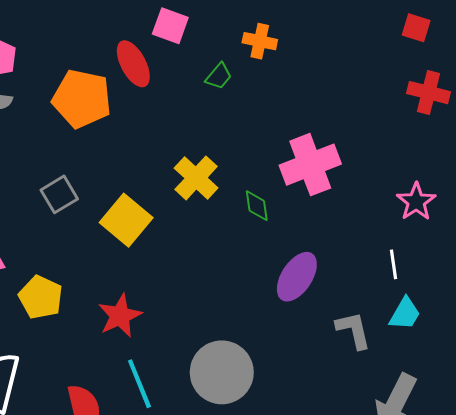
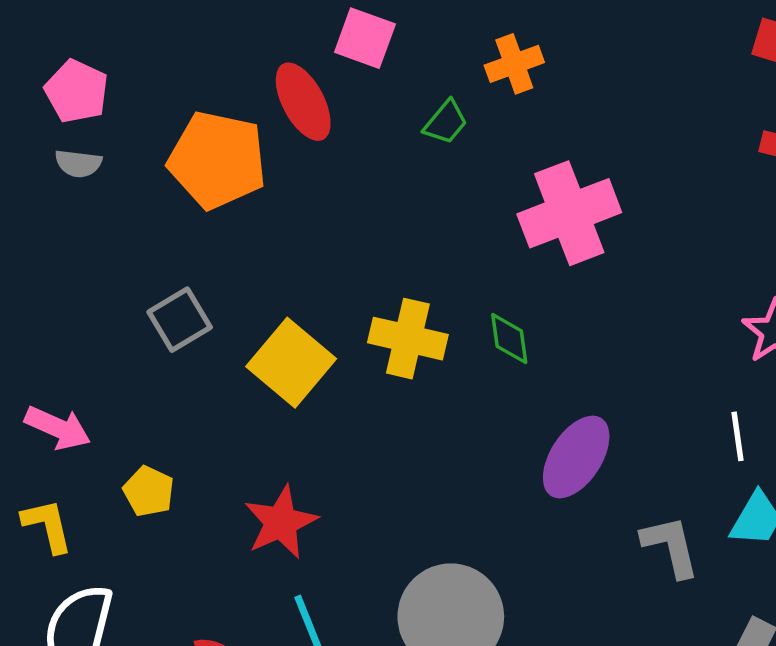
orange cross: (260, 41) -> (514, 64), turned -32
pink cross: (310, 165) -> (569, 213), moved
yellow cross: (196, 178) -> (408, 339), moved, turned -30
yellow pentagon: (41, 297) -> (149, 491), size x0.7

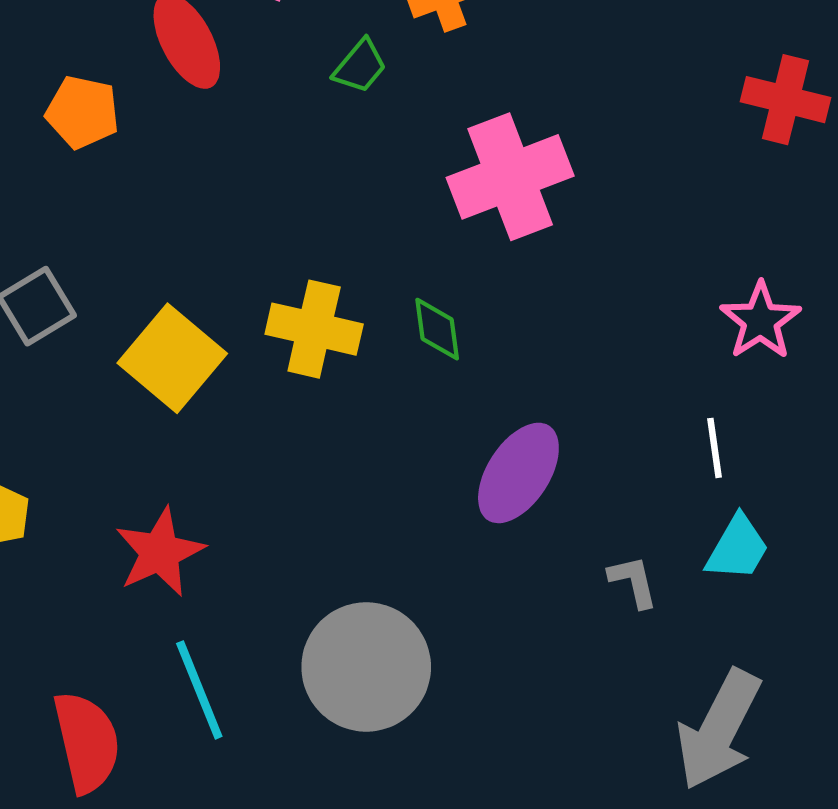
orange pentagon: (217, 160) -> (83, 112), size x0.6
gray L-shape: (671, 546) -> (633, 581), size x0.7

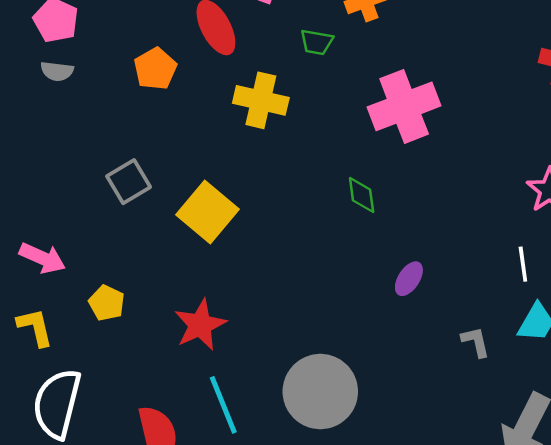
green trapezoid: (360, 66) -> (317, 42), turned 60
orange pentagon: (83, 112) -> (155, 69), turned 30
yellow cross: (314, 329) -> (261, 100), moved
purple ellipse: (518, 473) -> (409, 279), size x0.6

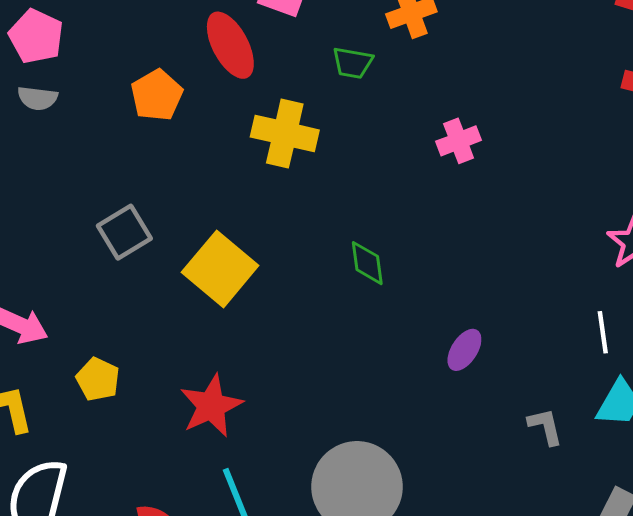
pink cross: (404, 106) -> (459, 141), size x0.5
green diamond: (362, 195) -> (367, 263), moved

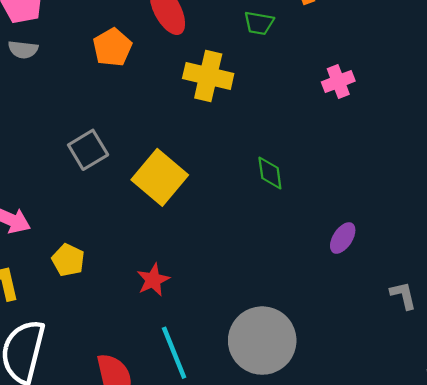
red star: (211, 406) -> (153, 280), size x0.7

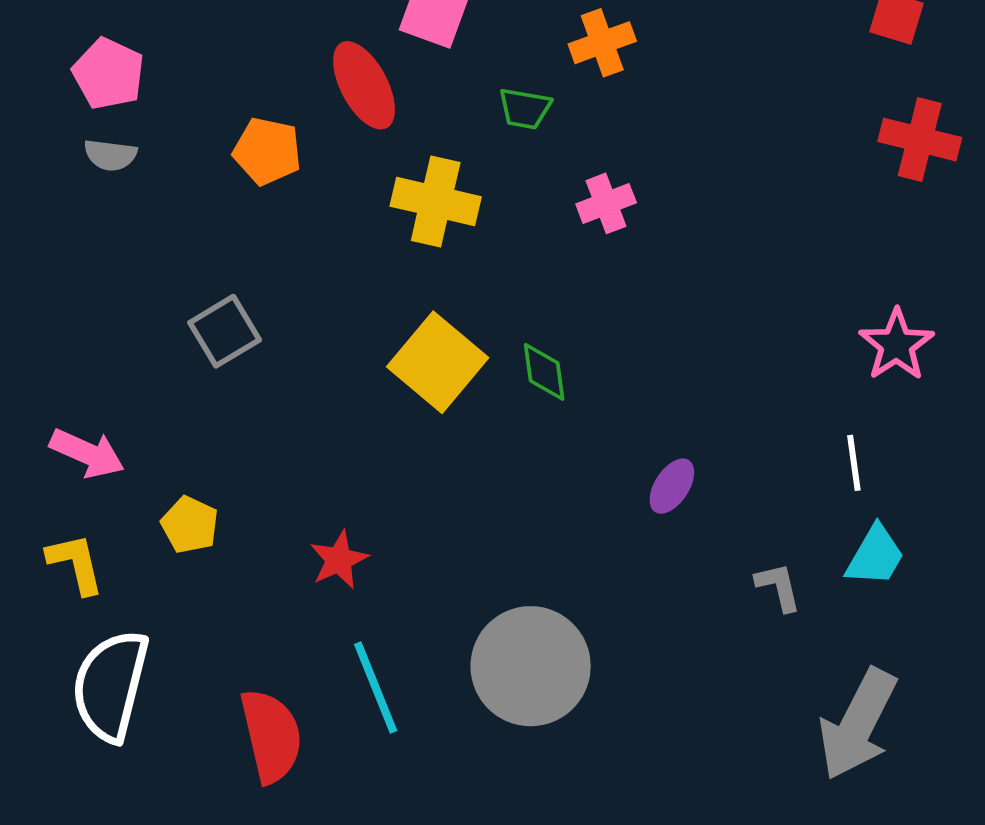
orange pentagon: (112, 47) -> (267, 151), turned -30
pink cross: (338, 81) -> (606, 203), moved
yellow square: (160, 177) -> (438, 362), moved

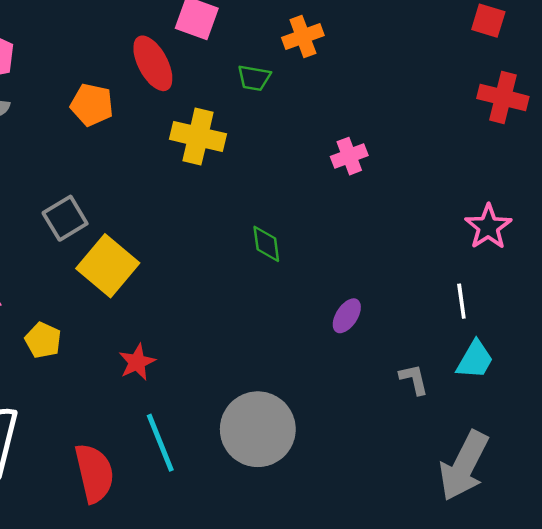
pink cross: (606, 203) -> (349, 156), moved
yellow square: (438, 362) -> (108, 266), moved

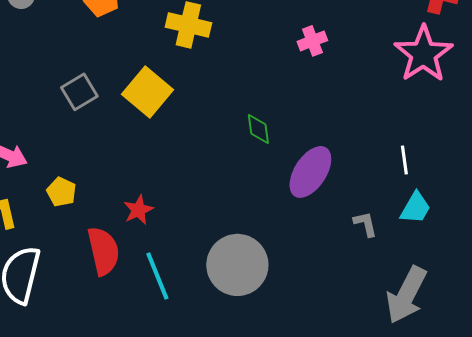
pink star: (488, 227) -> (423, 54), moved, size x1.5
green diamond: (266, 244) -> (258, 129), moved
yellow square: (108, 266) -> (147, 92), moved
purple ellipse: (347, 316) -> (310, 172), size x1.8
red semicircle: (94, 473) -> (103, 251), moved

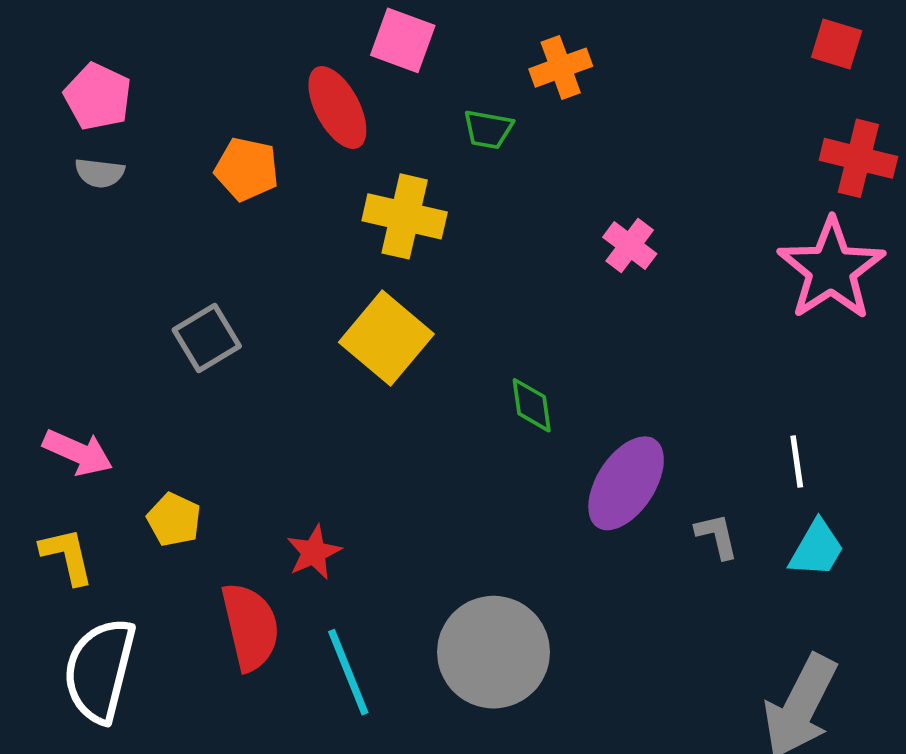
pink cross: (312, 41) -> (630, 245), turned -32
yellow square: (147, 92) -> (386, 338), moved
gray L-shape: (365, 224) -> (717, 536), moved

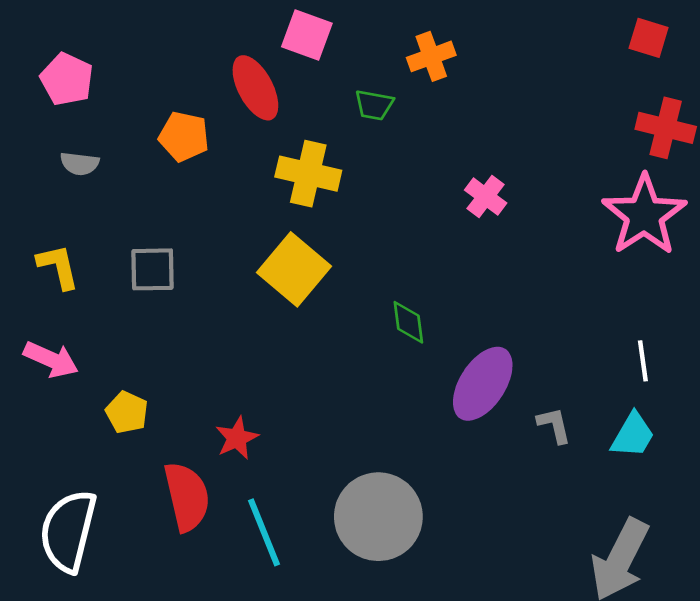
gray semicircle: (100, 173) -> (80, 164), moved
gray square: (207, 338) -> (153, 269), turned 30
white line: (797, 462) -> (643, 361), moved
yellow L-shape: (67, 556) -> (58, 267), moved

